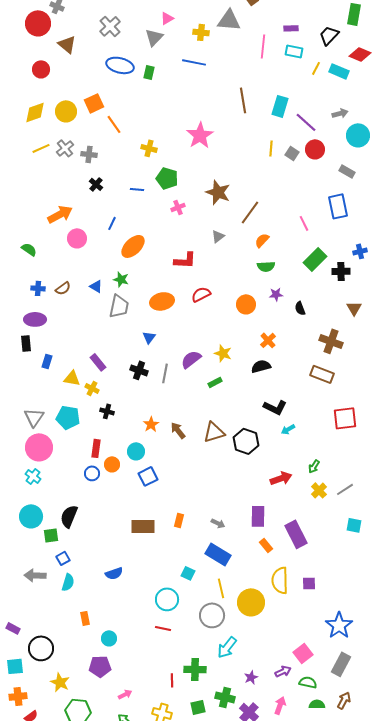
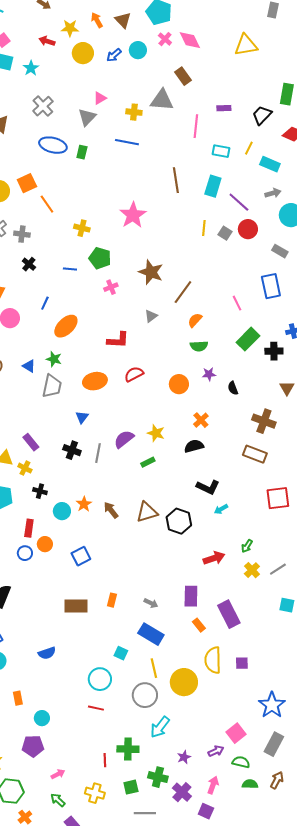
cyan rectangle: (294, 51) -> (221, 151), moved
cyan rectangle: (339, 71) -> (270, 164), moved
cyan circle: (136, 451) -> (62, 511), moved

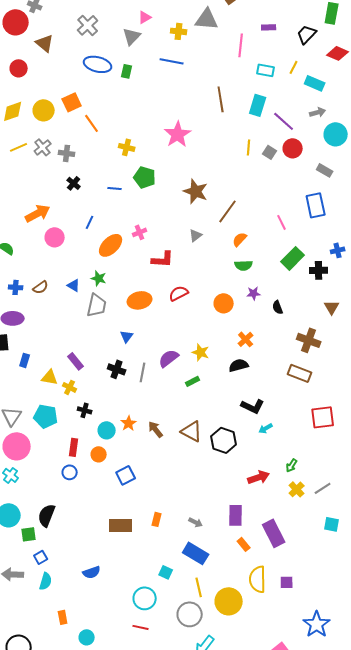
pink cross: (111, 287) -> (140, 232), moved
brown triangle: (147, 512) -> (192, 431), turned 45
orange circle: (45, 544) -> (99, 454), moved

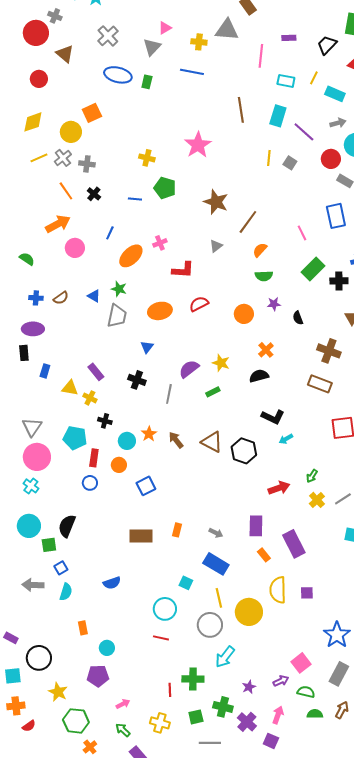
yellow circle: (44, 110) -> (71, 132), moved
orange line: (92, 123) -> (66, 191), moved
red circle: (293, 148) -> (331, 159), moved
gray line: (143, 372) -> (169, 394), moved
cyan pentagon: (46, 416) -> (75, 438), moved

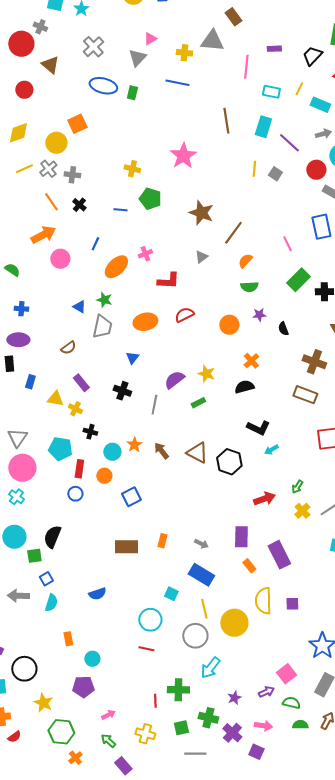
brown semicircle: (61, 298) -> (68, 348), moved
pink arrow: (278, 715) -> (263, 726), turned 78

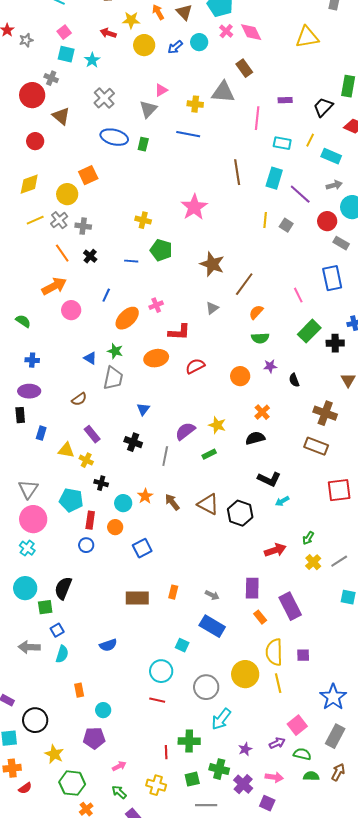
orange ellipse: (145, 322) -> (156, 358), moved
yellow line: (204, 609) -> (278, 683), moved

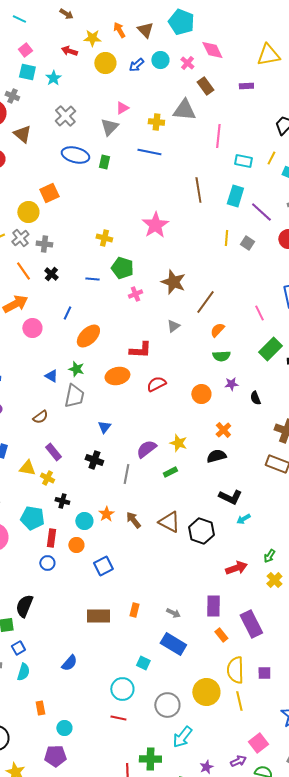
pink cross: (226, 31) -> (187, 63), moved
purple rectangle: (285, 100) -> (246, 86), moved
pink cross: (156, 305) -> (135, 294), moved
blue semicircle: (108, 645) -> (69, 663), turned -30

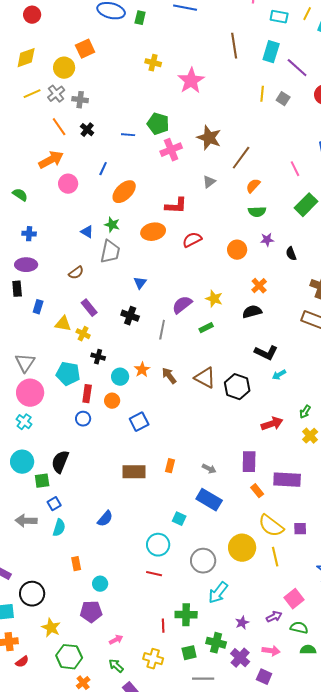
yellow cross: (104, 238) -> (153, 63), moved
pink cross: (135, 294) -> (171, 150), size x1.5
purple rectangle: (251, 624) -> (287, 480), turned -60
yellow semicircle: (235, 670) -> (271, 526), turned -52

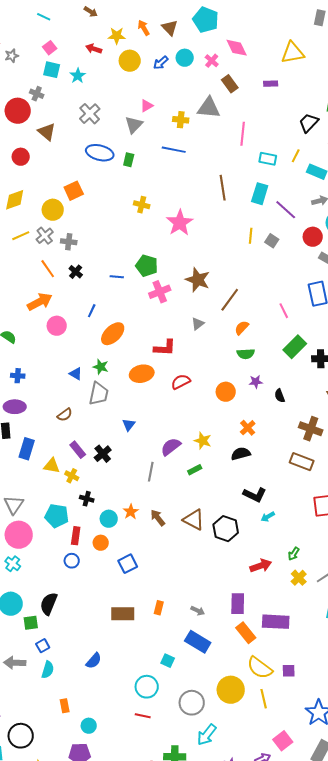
blue rectangle: (38, 307) -> (27, 449), size x1.5
black cross: (130, 316) -> (103, 454), moved, turned 30
orange rectangle: (257, 491) -> (246, 633), size x1.5

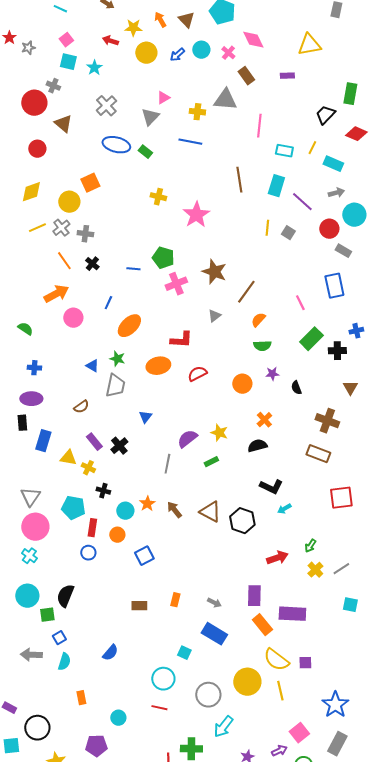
green rectangle: (129, 160) -> (145, 152), turned -64
brown rectangle: (123, 614) -> (139, 606), size x0.7
cyan circle: (89, 726) -> (118, 718), moved

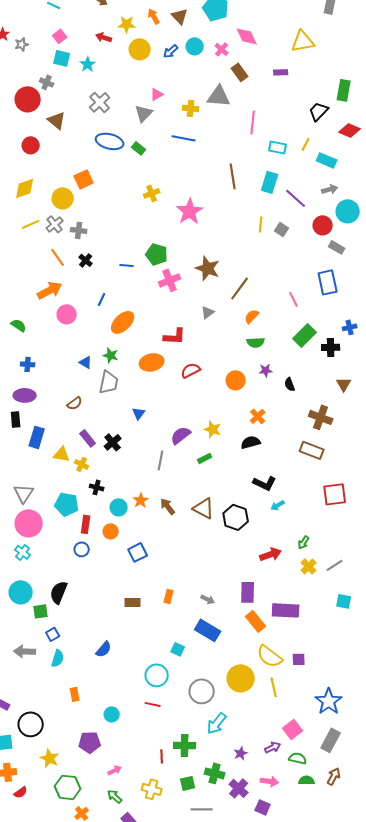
yellow cross: (158, 197) -> (152, 193), turned -35

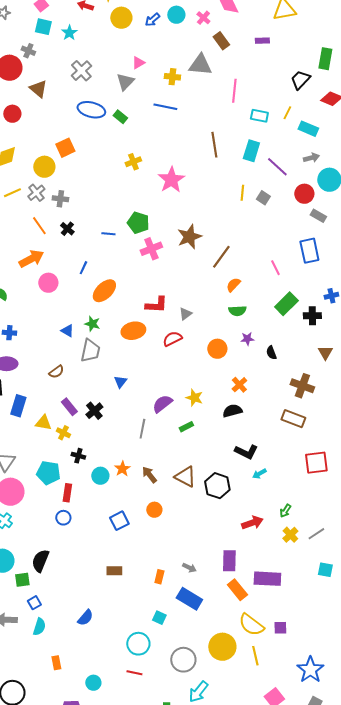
brown star: (208, 268) -> (189, 237), turned 30
gray triangle: (208, 312) -> (185, 314), moved
orange circle: (111, 531) -> (154, 510), moved
orange rectangle: (169, 596) -> (159, 577), moved

